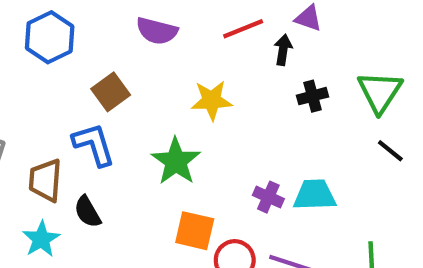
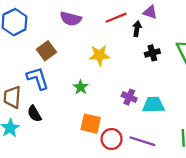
green star: (176, 161) -> (81, 87), size x0.6
purple cross: (268, 197) -> (129, 97), moved

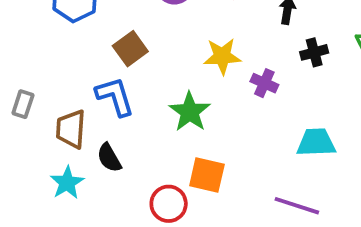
green star: (81, 87) -> (190, 112), size x1.5
purple cross: (129, 97) -> (264, 83), moved
red circle: (112, 139) -> (169, 204), moved

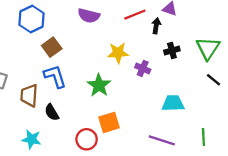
brown square: (130, 49) -> (52, 47), moved
orange square: (207, 175) -> (109, 122), turned -30
cyan star: (67, 183) -> (31, 139), moved, turned -30

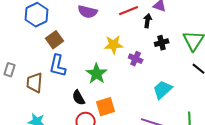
blue L-shape: (55, 76) -> (58, 66), turned -150
cyan trapezoid: (173, 103) -> (163, 90), turned -40
black semicircle: (52, 112) -> (79, 98), moved

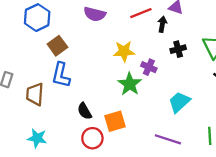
green star: (97, 74) -> (130, 84), moved

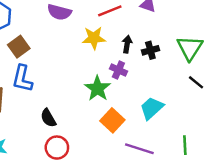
black arrow: (162, 24) -> (127, 44), moved
yellow star: (124, 51) -> (94, 38), moved
orange square: (115, 121) -> (112, 120), moved, turned -30

